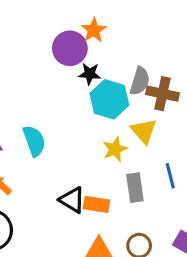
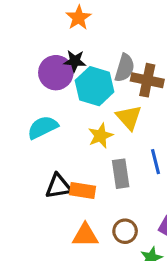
purple circle: (70, 48) -> (56, 73), moved
cyan semicircle: (34, 141) -> (43, 127), moved, turned -96
black triangle: (72, 200) -> (58, 186), turned -40

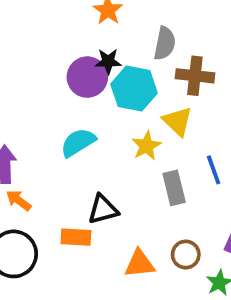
gray semicircle: (125, 68) -> (165, 43), moved
orange rectangle: (83, 191) -> (76, 237), moved

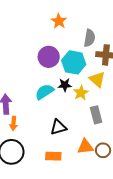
black star: (108, 61) -> (65, 85), moved
orange arrow: (19, 200) -> (13, 123), turned -120
orange rectangle: (76, 237) -> (53, 156), moved
orange triangle: (140, 264) -> (85, 147), moved

